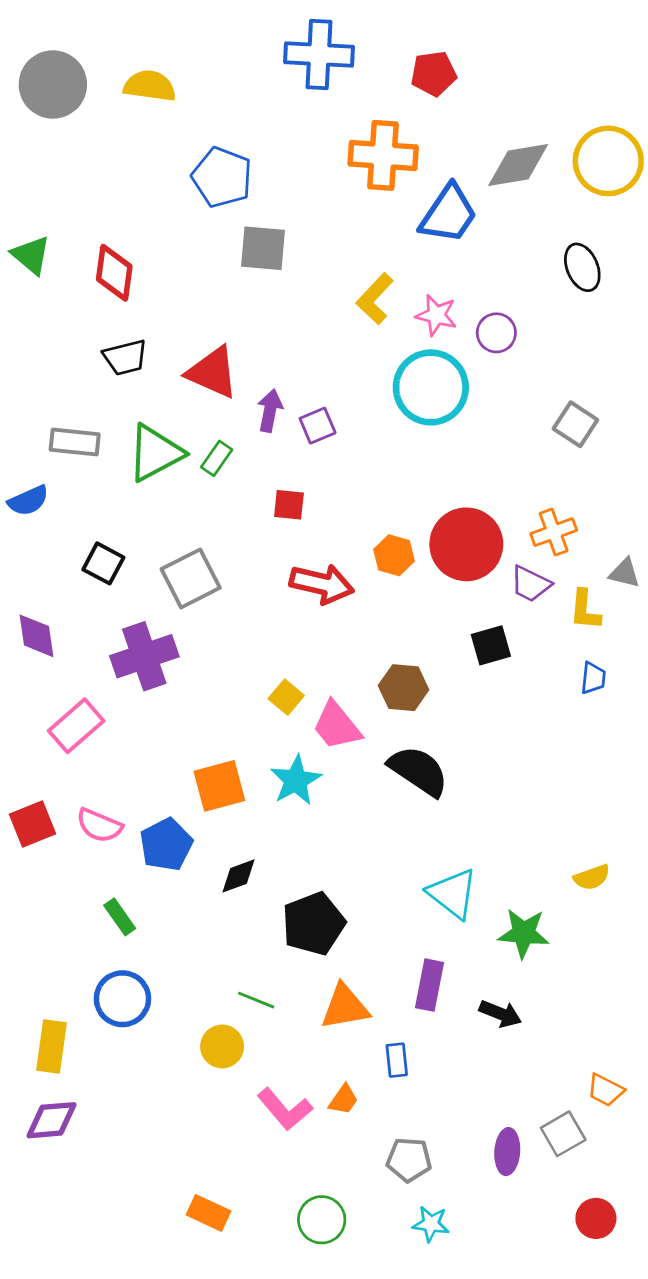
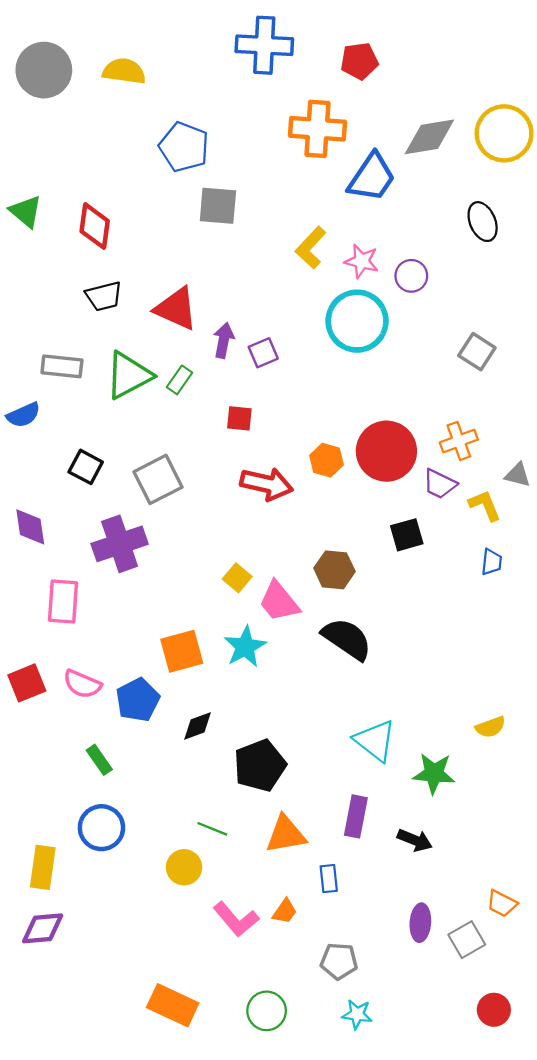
yellow L-shape: (585, 610) -> (485, 505), turned 153
pink rectangle: (76, 726) -> (63, 602), turned -45
purple ellipse: (507, 1152) -> (420, 923), moved
orange rectangle: (208, 1213) -> (173, 1005), size x1.4

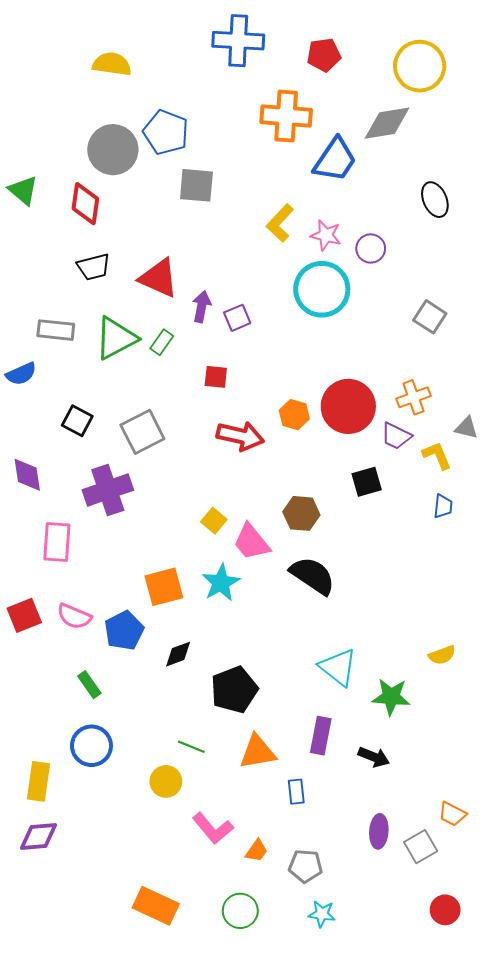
gray circle: (44, 70) -> (113, 150), moved
yellow circle: (504, 133) -> (420, 66), moved
orange trapezoid: (285, 911) -> (257, 851), moved

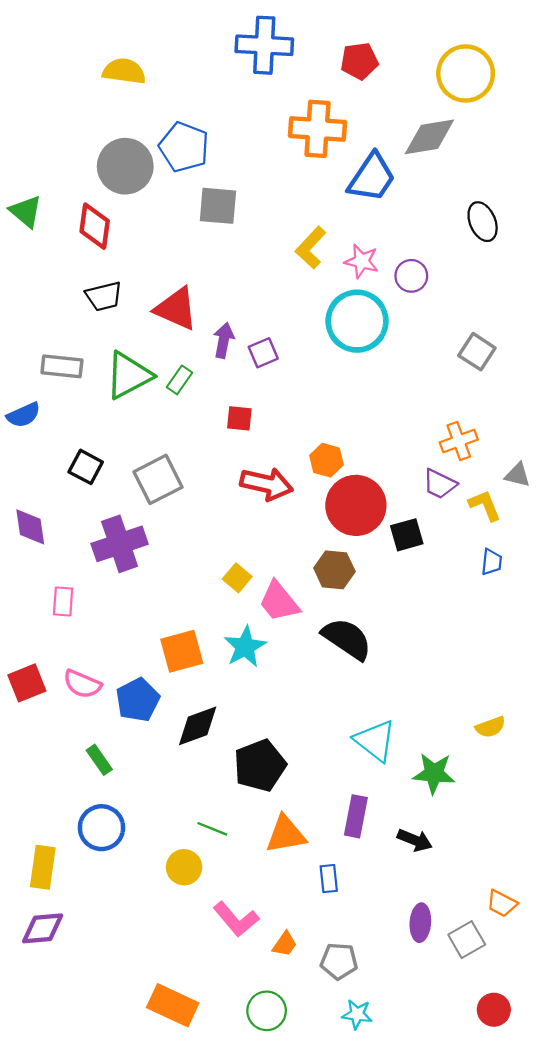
red circle: (348, 406) -> (356, 505), moved
pink rectangle: (57, 542) -> (63, 602), size x0.7
black diamond: (178, 654) -> (198, 726), size x1.4

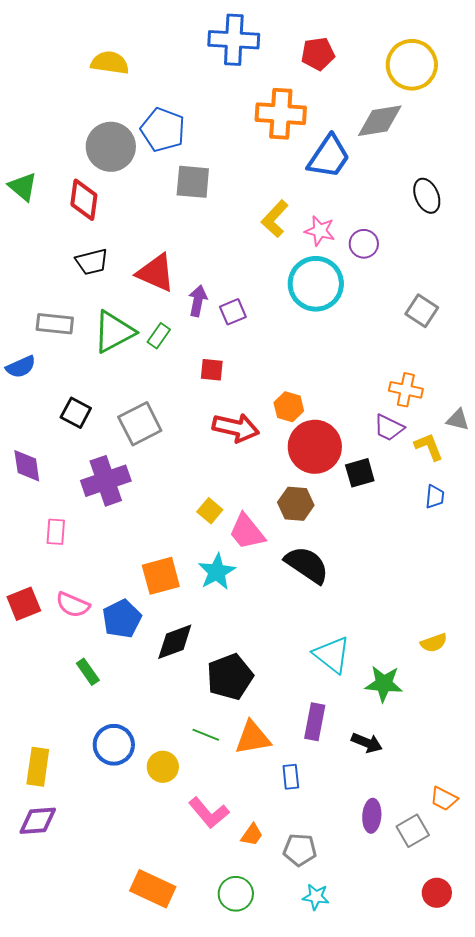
orange cross: (459, 441) -> (406, 390), turned 32
blue circle: (101, 828) -> (114, 745), moved
green line: (212, 829) -> (206, 735), moved

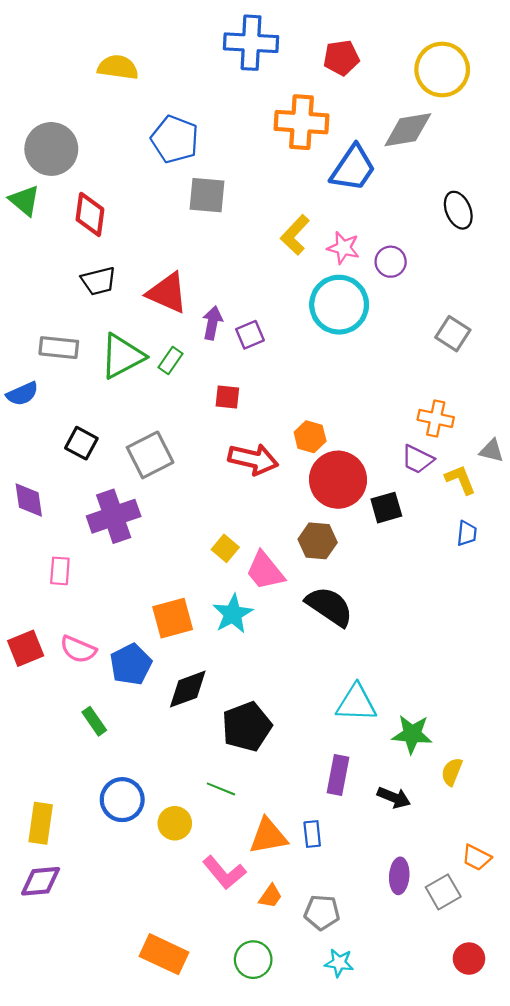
gray circle: (111, 147) -> (51, 149), moved
yellow semicircle: (434, 643) -> (452, 772), moved, turned 132
cyan triangle: (332, 655) -> (356, 703), turned -36
orange triangle: (253, 738) -> (268, 836), moved

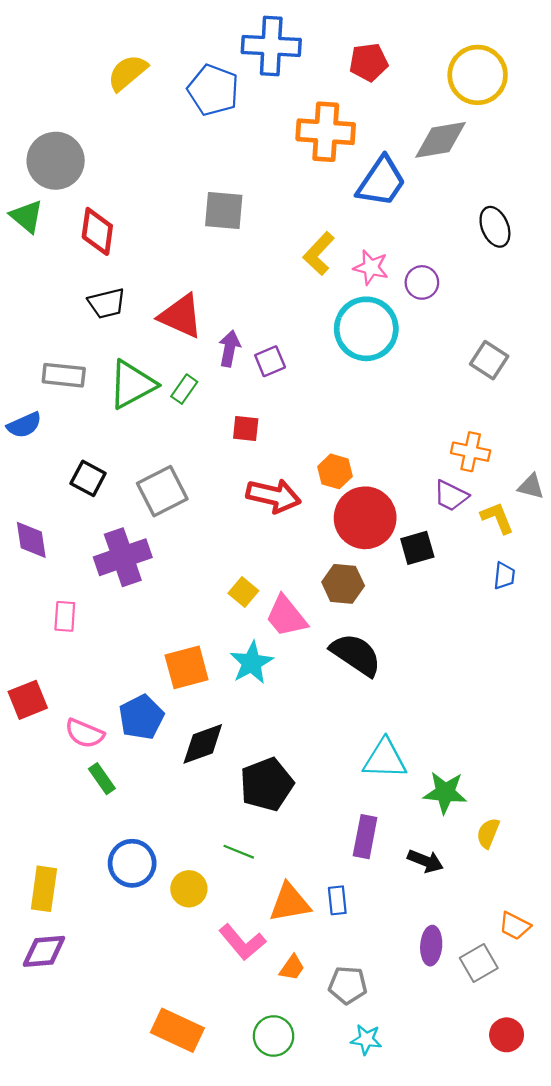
yellow semicircle: (118, 67) -> (127, 73), turned -48
blue pentagon: (175, 139) -> (213, 90), moved
pink semicircle: (78, 649) -> (85, 733), moved

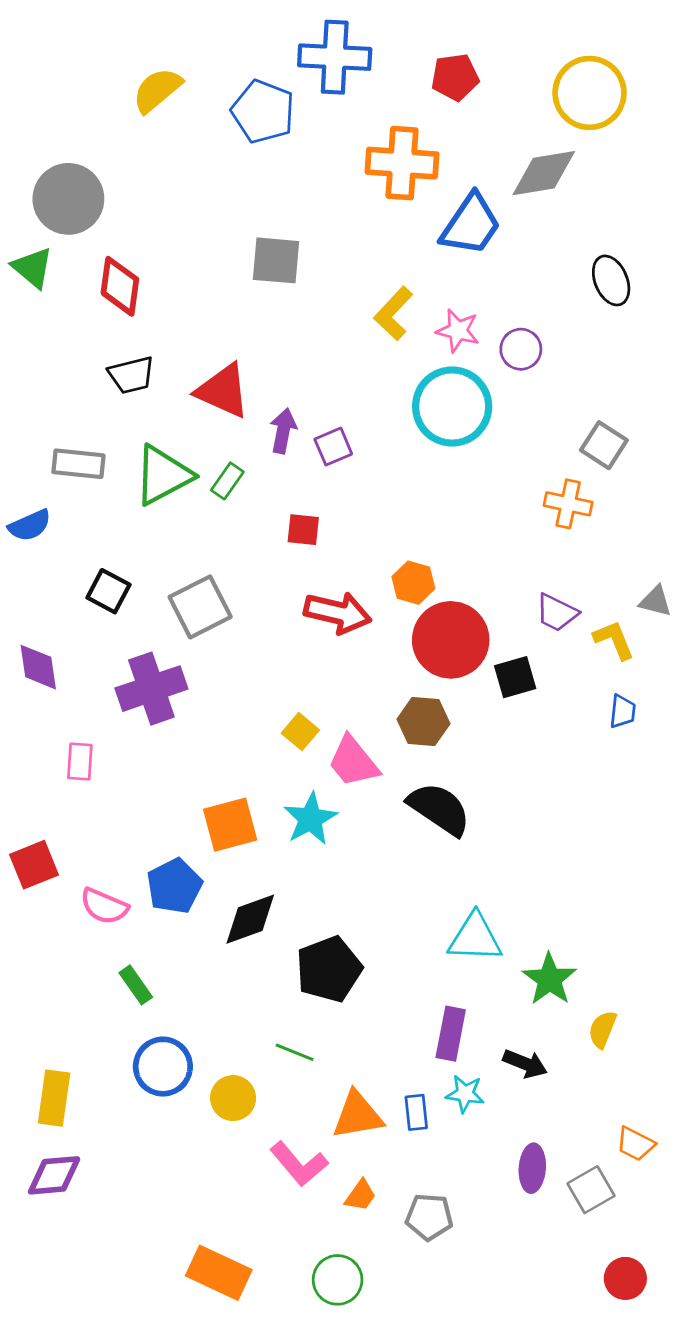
orange cross: (471, 452) -> (568, 504), moved
green rectangle: (102, 779) -> (136, 985), moved
green star: (445, 793) -> (549, 979), turned 30
cyan star: (366, 1039) -> (465, 1094), moved

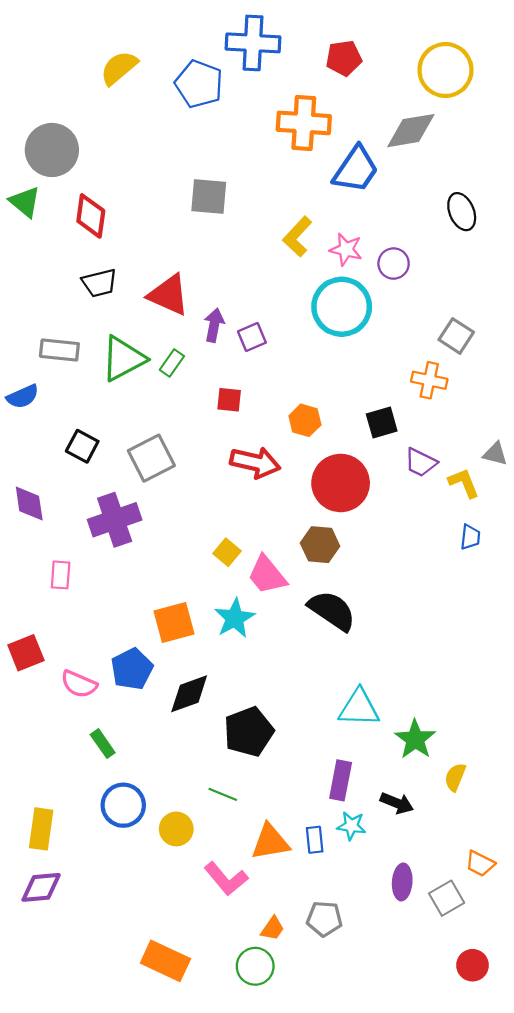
orange hexagon: (413, 583) -> (305, 420), moved
black square: (515, 677) -> (382, 422), moved
orange trapezoid: (360, 1195) -> (272, 928), moved

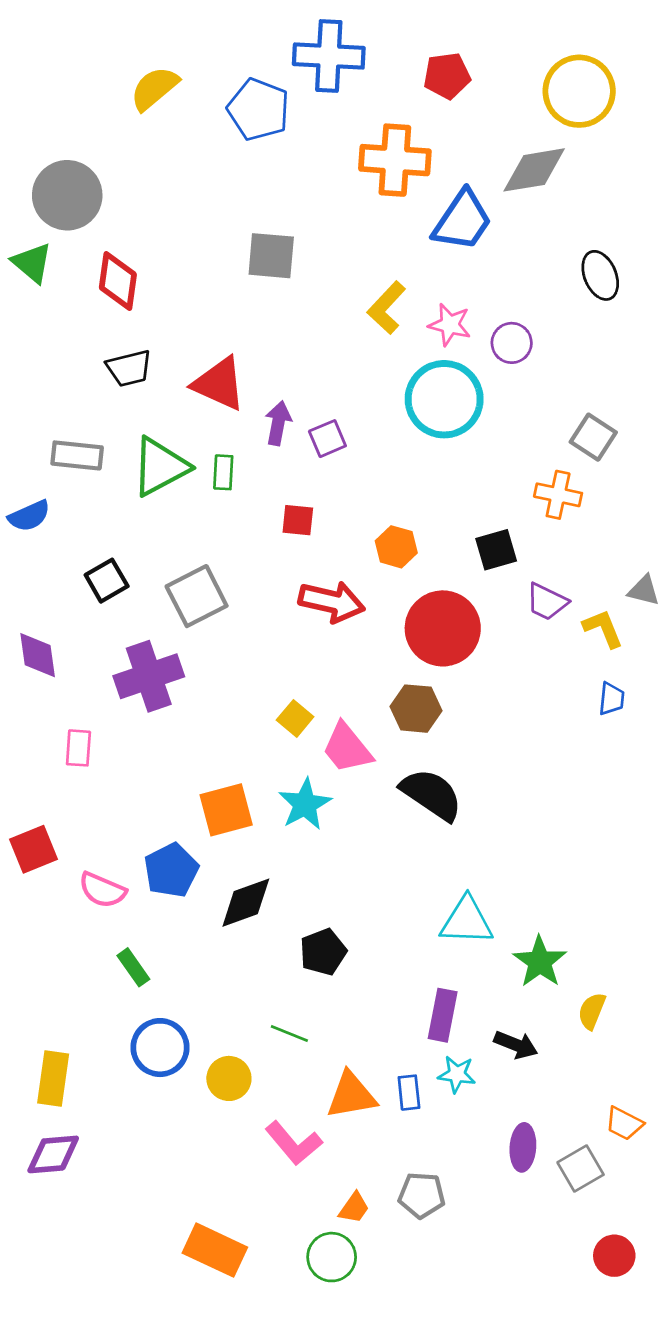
green rectangle: (172, 363) -> (223, 472), turned -32
black square: (82, 446) -> (107, 581), turned 32
black pentagon: (249, 732) -> (323, 952), size x0.7

